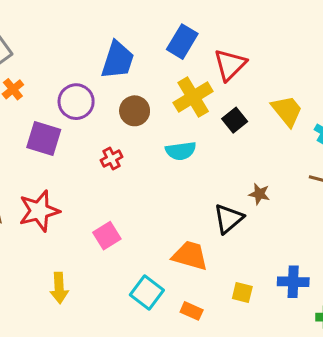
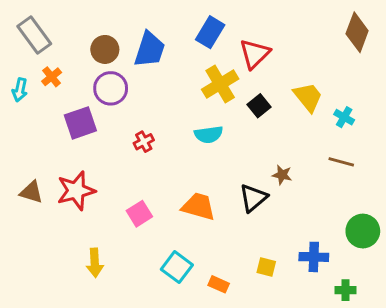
brown circle: (135, 111) -> (105, 49), moved
purple square: (44, 139) -> (80, 123), turned -36
orange trapezoid: (190, 256) -> (199, 207), moved

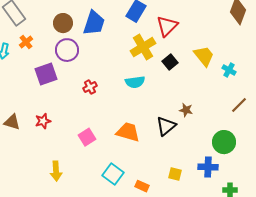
brown line: (341, 162) -> (239, 105), moved, turned -60
red star: (76, 191) -> (43, 121), size x0.6
green circle: (363, 231) -> (224, 142), moved

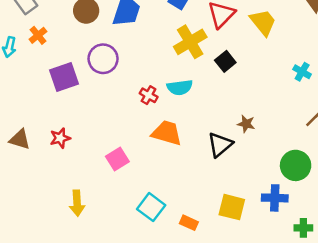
purple circle: (67, 50) -> (103, 59), moved
yellow trapezoid: (204, 56) -> (263, 22), moved
red cross: (90, 87) -> (149, 95), moved, turned -32
orange trapezoid: (128, 132) -> (167, 133), moved
yellow square: (175, 174) -> (232, 207), size x1.5

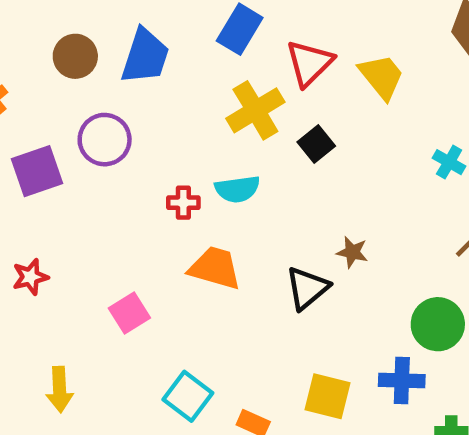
red cross: (149, 95) -> (183, 203), turned -30

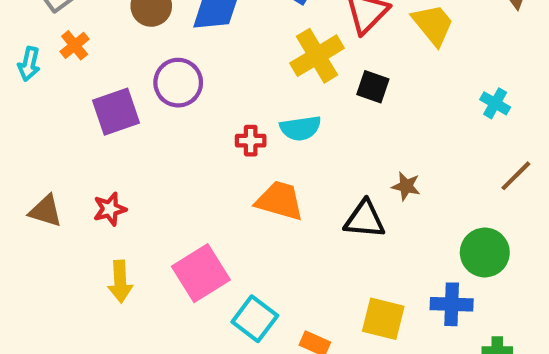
black square: (316, 144) -> (373, 87), turned -32
black triangle: (307, 288) -> (365, 219), turned 45
pink square: (129, 313) -> (201, 273), moved, size x1.5
yellow arrow: (60, 389) -> (120, 281), moved

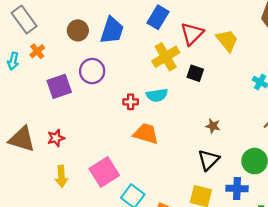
brown triangle: (46, 211) -> (22, 139), size x1.5
black triangle: (365, 219) -> (208, 160), moved, turned -50

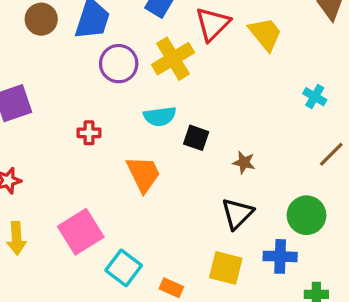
purple circle: (92, 71) -> (119, 64), moved
black square: (195, 73) -> (196, 138), moved
red cross: (131, 102) -> (89, 133), moved
orange trapezoid: (146, 134) -> (143, 174), turned 48

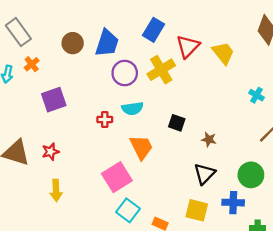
cyan semicircle: (160, 116) -> (132, 108), moved
pink square: (81, 232) -> (117, 177), moved

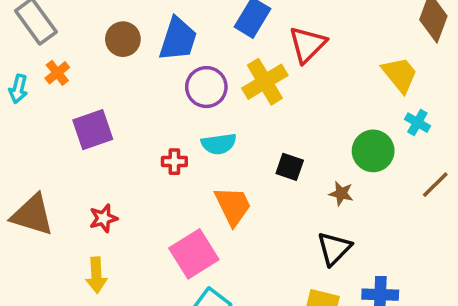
yellow trapezoid: (223, 53) -> (400, 75), moved
red star: (50, 152) -> (103, 218), moved
green circle: (251, 175) -> (373, 151), moved

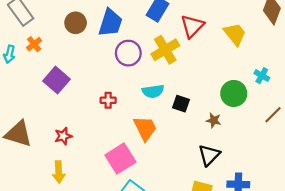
yellow trapezoid: (400, 75) -> (235, 34), moved
purple square: (93, 130) -> (56, 80), turned -30
cyan semicircle: (219, 144) -> (153, 91), moved

